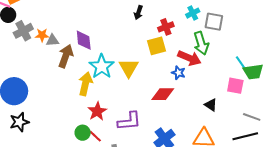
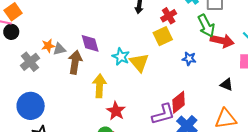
gray cross: (23, 31) -> (30, 62), moved
red arrow: (189, 58) -> (222, 41), moved
cyan star: (102, 66) -> (121, 57), moved, size x0.7
red diamond: (163, 94) -> (179, 102), moved, turned -30
purple L-shape: (129, 121) -> (163, 114), moved

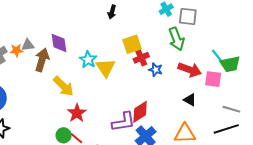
red cross: (169, 16) -> (141, 58), moved
red arrow: (222, 41) -> (190, 70), moved
orange star: (48, 46) -> (16, 50), moved
yellow arrow: (100, 86) -> (63, 86), turned 125

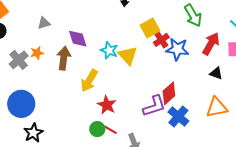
gray triangle: (28, 45) -> (44, 23), moved
blue star: (156, 70) -> (177, 49), size x1.6
red arrow: (190, 70) -> (211, 44), turned -70
yellow arrow: (63, 86) -> (89, 81), turned 85

